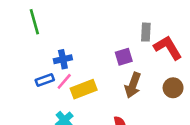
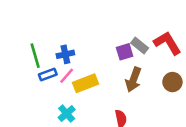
green line: (34, 22) -> (35, 56), moved
gray rectangle: (146, 32) -> (140, 45), moved, turned -54

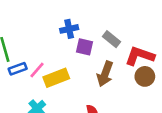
red L-shape: (167, 43) -> (140, 56), moved, turned -40
purple square: (125, 52) -> (85, 47), moved, turned 30
blue cross: (65, 54) -> (69, 29), moved

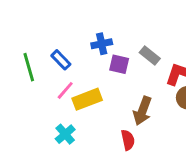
blue rectangle: (18, 69) -> (61, 60), moved, turned 66
brown arrow: (105, 74) -> (142, 111), moved

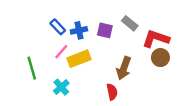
blue cross: (102, 44) -> (79, 30), moved
green line: (29, 67) -> (32, 68), moved

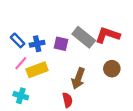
gray rectangle: (130, 23) -> (84, 37), size x1.5
red L-shape: (156, 39) -> (108, 35), moved
cyan cross: (61, 87) -> (21, 96), turned -32

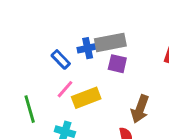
gray rectangle: (84, 37) -> (110, 42), moved, turned -50
blue cross: (37, 44) -> (88, 48), moved

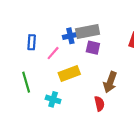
blue rectangle: (61, 59) -> (32, 42), moved, turned 48
pink line: (65, 89) -> (53, 53), moved

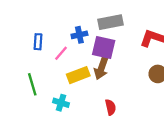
gray rectangle: (88, 32) -> (111, 22), moved
purple square: (93, 48) -> (104, 47), size x1.5
brown arrow: (110, 82) -> (101, 68), moved

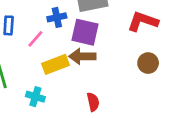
brown arrow: (101, 68) -> (82, 56), turned 70

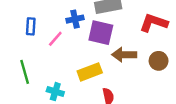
brown arrow: (82, 56) -> (124, 55), moved
yellow rectangle: (55, 64) -> (90, 72), moved

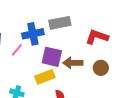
blue cross: (75, 19) -> (33, 34), size x1.5
purple square: (101, 33) -> (52, 57), moved

